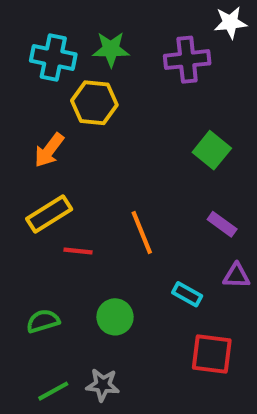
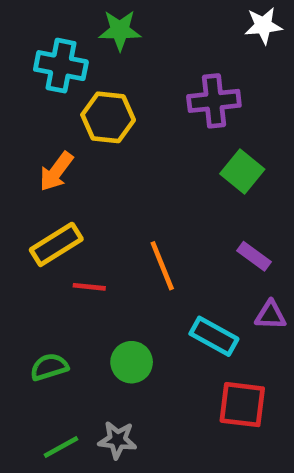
green star: (111, 49) -> (120, 30), moved
purple cross: (187, 60) -> (214, 101), moved
cyan rectangle: (187, 294) -> (214, 336), size x1.4

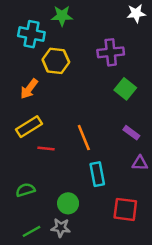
cyan rectangle: (214, 336) -> (97, 174), moved, turned 50
green circle: (132, 362) -> (68, 203), moved

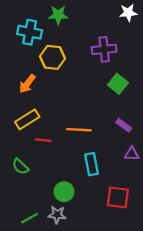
orange line: (84, 138) -> (79, 130), turned -65
green semicircle: (25, 190) -> (20, 166), moved, turned -120

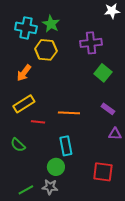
green star: (58, 15) -> (51, 24), moved, turned 30
cyan rectangle: (92, 164) -> (66, 146), moved

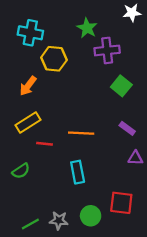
green star: (51, 24) -> (87, 28), moved
green semicircle: (18, 145) -> (21, 171), turned -77
green circle: (56, 167) -> (91, 216), moved

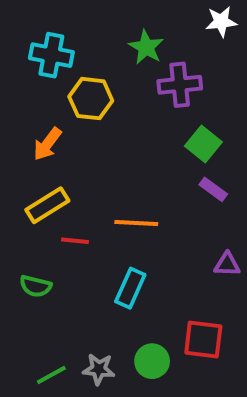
purple rectangle: (127, 128) -> (213, 189), moved
green semicircle: (21, 171) -> (36, 286), turned 48
cyan rectangle: (78, 172) -> (130, 288), turned 35

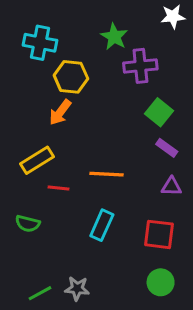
orange arrow: (47, 144) -> (60, 112), moved
purple triangle: (227, 264) -> (171, 187), moved
red square: (203, 339) -> (159, 234), moved
green circle: (152, 361) -> (161, 282), moved

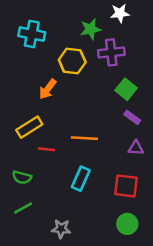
white star: (173, 17) -> (120, 13), moved
green star: (114, 37) -> (91, 29), turned 30
yellow hexagon: (71, 77) -> (72, 61), moved
green line: (40, 293) -> (23, 208), moved

